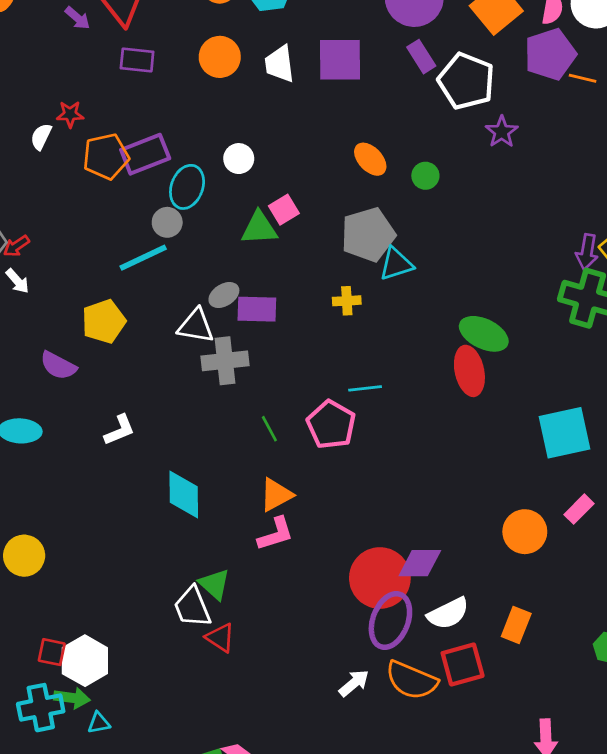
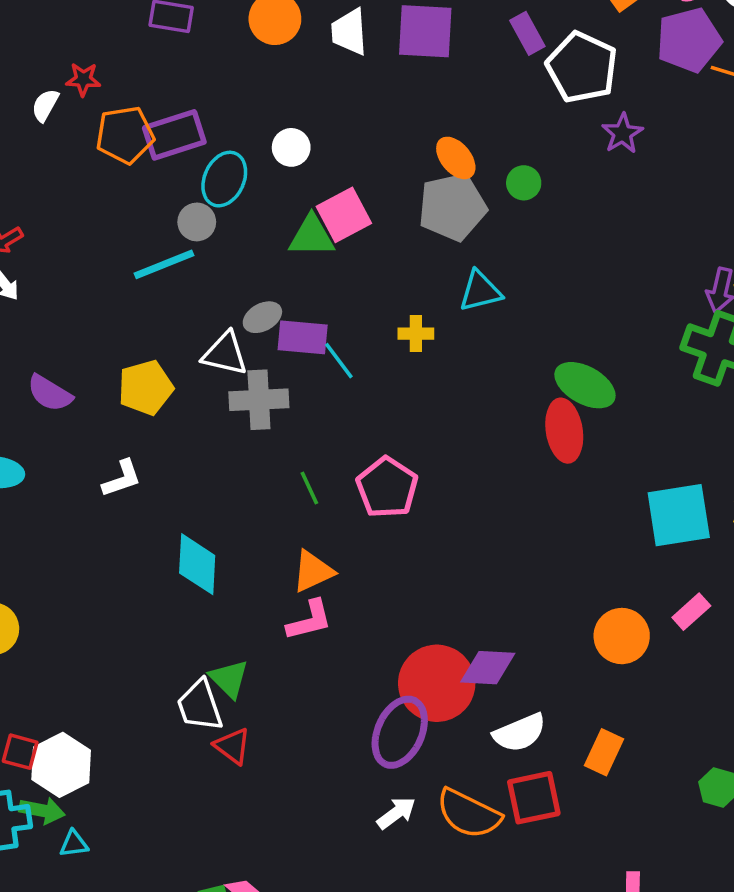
pink square: (284, 210) -> (344, 215), size x1.4
gray pentagon: (368, 235) -> (452, 207), moved
yellow pentagon: (104, 321) -> (146, 388), moved
cyan line: (365, 388) -> (339, 361), moved, turned 56
purple ellipse: (390, 620) -> (400, 732), moved

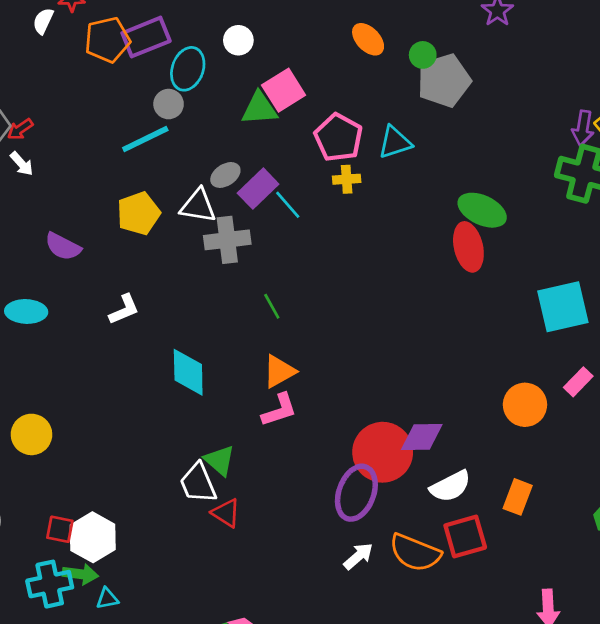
gray pentagon: (452, 207) -> (444, 81), moved
purple rectangle: (303, 337) -> (258, 189), turned -45
yellow pentagon: (146, 388) -> (139, 213), moved
pink pentagon: (387, 487) -> (338, 138), moved

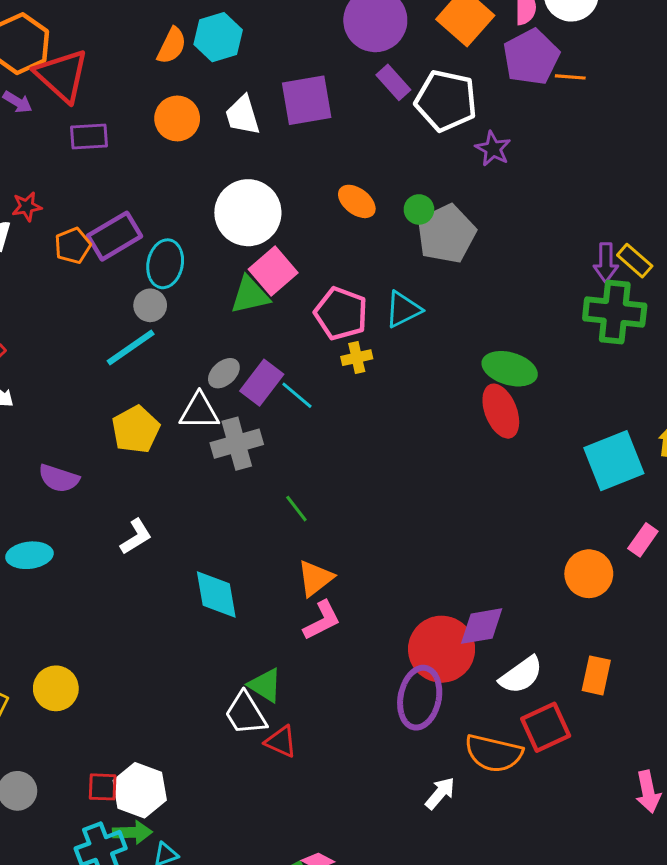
orange pentagon: (107, 40) -> (73, 246), size x0.7
white circle: (238, 40) -> (248, 213), moved, size x2.0
white arrow: (358, 556) -> (440, 793), moved

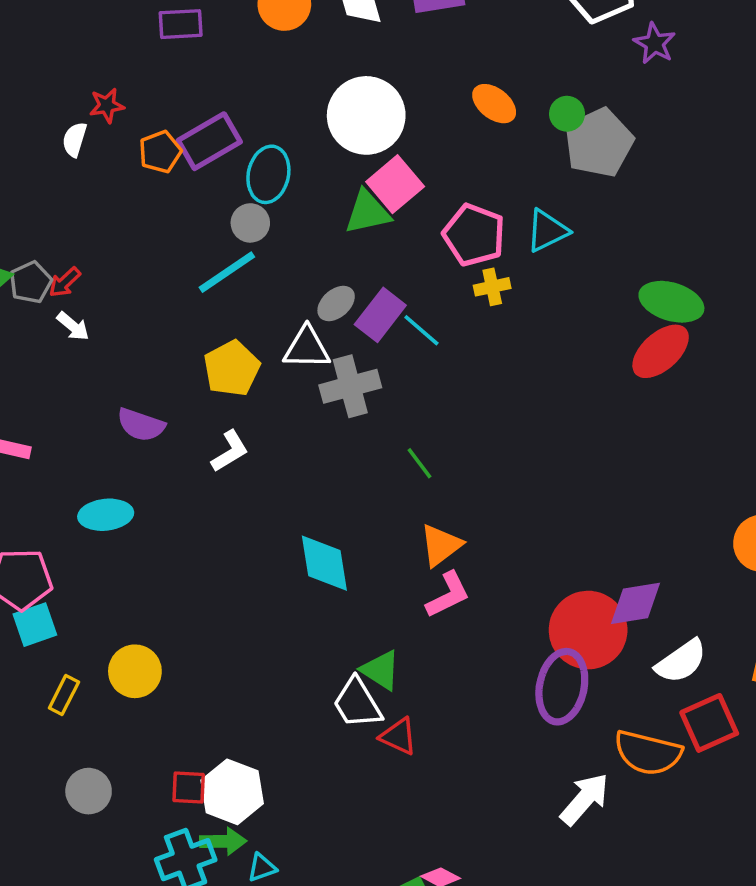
red ellipse: (501, 411) -> (661, 351), turned 69
white L-shape: (136, 537) -> (230, 451), moved
white arrow: (440, 793) -> (585, 799), size x1.4

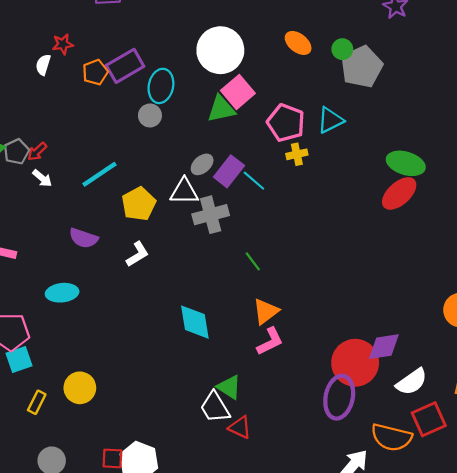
cyan line: (227, 272) -> (100, 174), moved

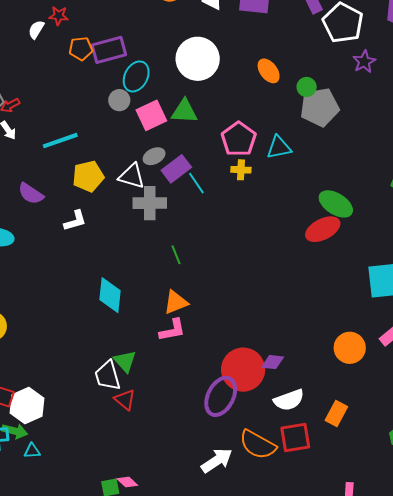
pink square: (238, 92) -> (151, 115), moved
purple diamond: (384, 347) -> (273, 362), size x0.7

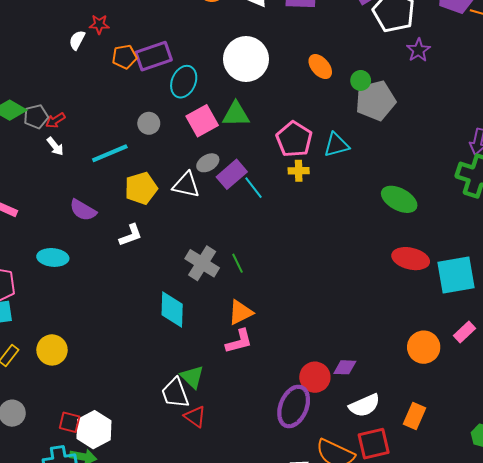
gray circle: (119, 100) -> (149, 123), moved
gray cross: (150, 203) -> (202, 263), moved, turned 36
red ellipse: (323, 229) -> (411, 259), moved, turned 44
red circle: (243, 370) -> (315, 377), size x0.7

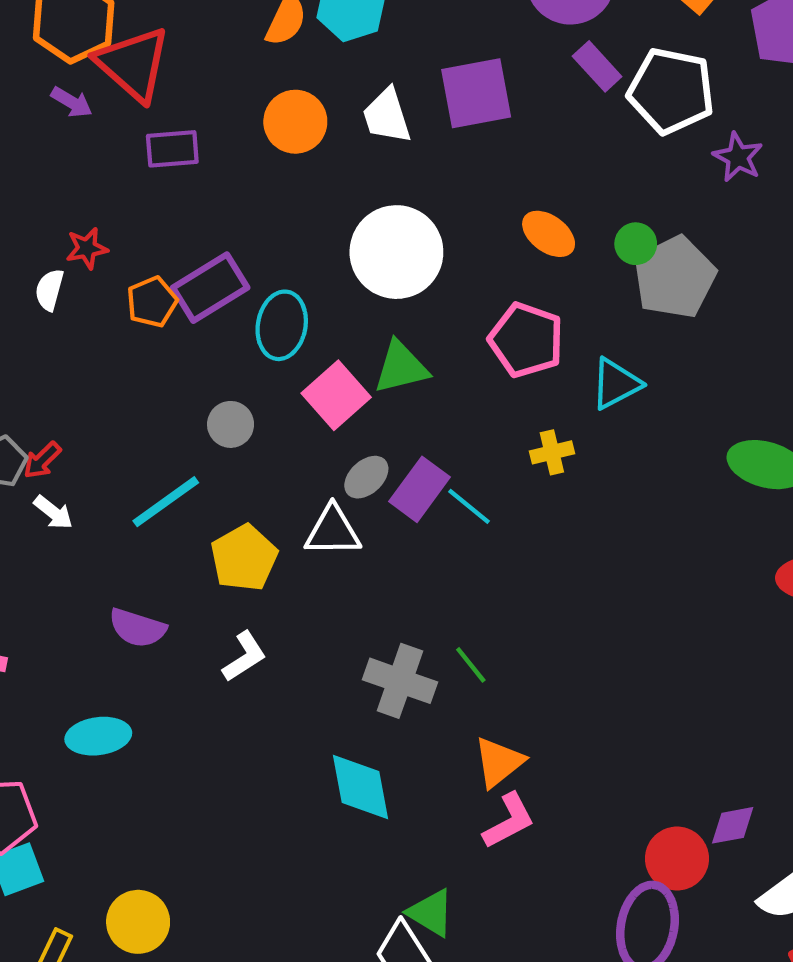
pink pentagon: (294, 139) -> (526, 340), moved

